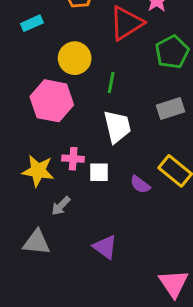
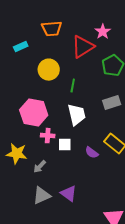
pink hexagon: (52, 101) -> (34, 113), moved
yellow star: (38, 171) -> (17, 154), moved
gray triangle: (37, 242) -> (42, 196), moved, turned -30

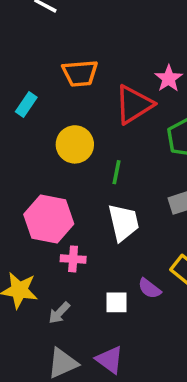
cyan rectangle: (21, 47) -> (26, 105), turned -32
white square: (65, 145) -> (116, 302), moved

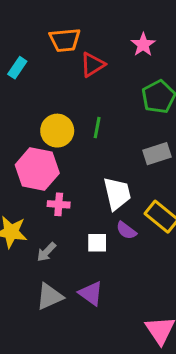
red triangle: (134, 105) -> (92, 65), moved, size x0.7
yellow circle: (75, 144) -> (57, 131), moved
white trapezoid: (123, 223) -> (117, 194), moved

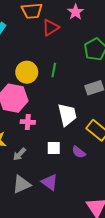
pink star: (143, 45) -> (76, 12), moved
purple semicircle: (126, 230) -> (79, 152), moved

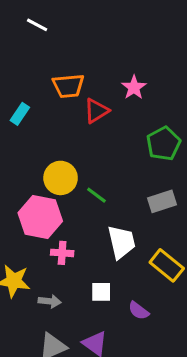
green line: (54, 70) -> (96, 195), moved, turned -64
purple semicircle: (79, 152) -> (139, 311), moved
gray arrow: (19, 154) -> (50, 301), turned -128

